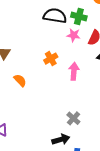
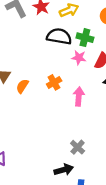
orange semicircle: (20, 80) -> (22, 86), moved, turned -104

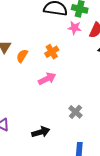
pink arrow: (79, 96) -> (47, 79), moved, turned 60
black arrow: (64, 170) -> (41, 132), moved

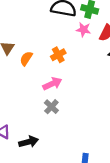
gray cross: (75, 112) -> (51, 107), moved
black arrow: (41, 132) -> (29, 142), moved

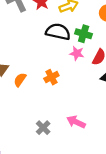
pink arrow: (52, 84) -> (76, 122), moved, turned -132

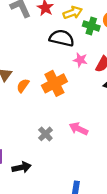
green cross: (84, 34) -> (91, 26), moved
orange cross: (51, 77) -> (54, 83), size x1.6

